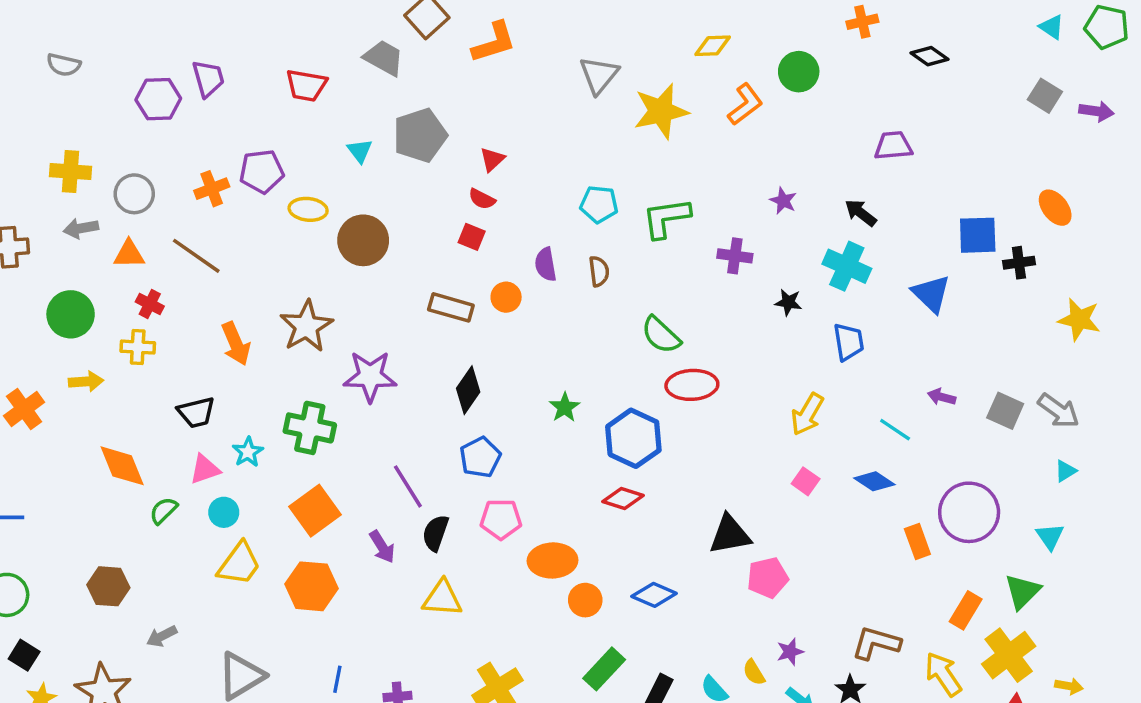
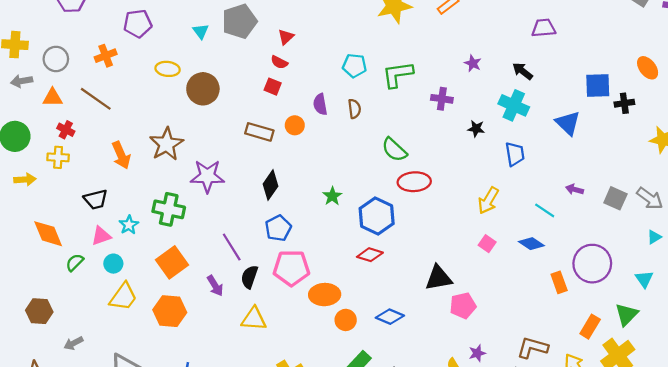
purple pentagon: (262, 171) -> (138, 24), moved
pink pentagon: (501, 519) -> (291, 268), size x1.4

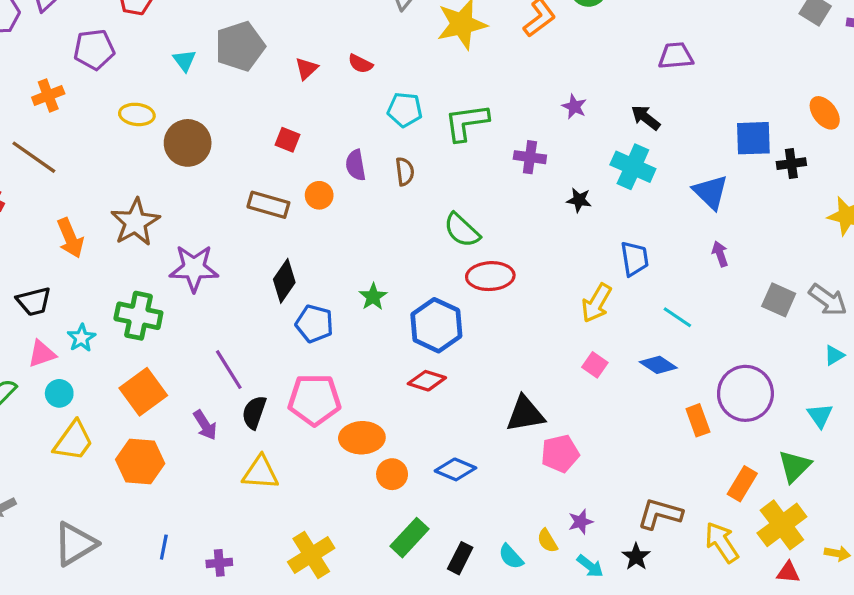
red semicircle: (279, 62) -> (360, 64), moved
blue trapezoid: (515, 154) -> (635, 259), moved
purple arrow: (575, 189) -> (720, 254), moved, turned 56
blue pentagon: (278, 228) -> (314, 324), moved, turned -30

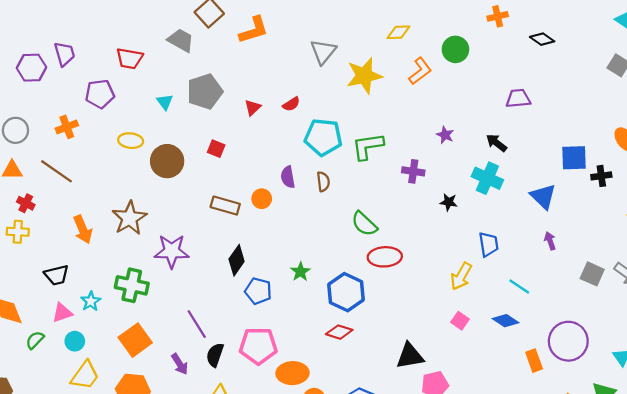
red semicircle: (360, 64) -> (291, 104), turned -60
cyan pentagon: (405, 110) -> (323, 137), size x1.5
red square: (287, 140) -> (216, 149), moved

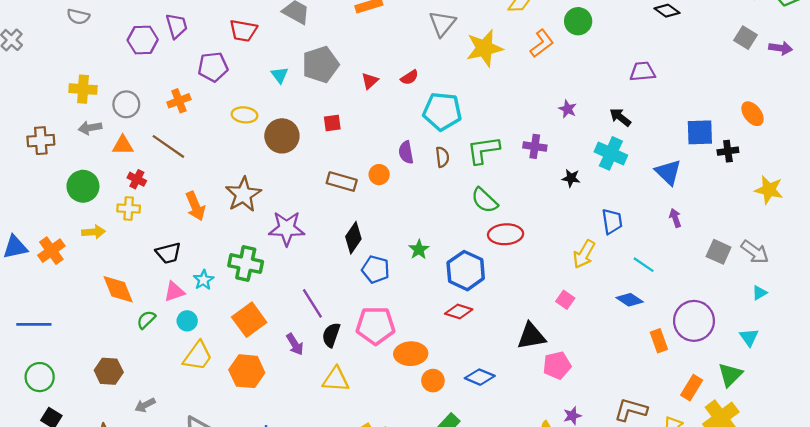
green L-shape: (368, 146) -> (483, 150), moved
red square: (216, 149) -> (332, 123), turned -30
pink square: (460, 321) -> (565, 300), moved

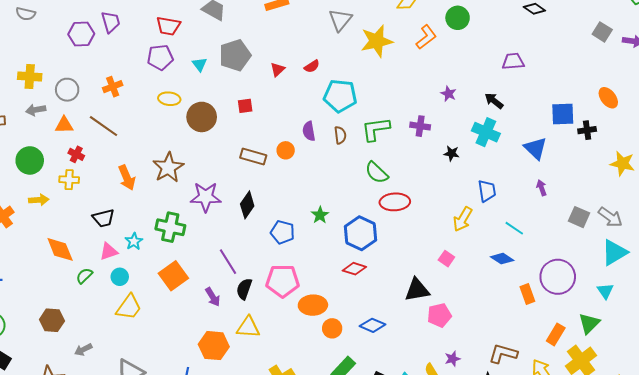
purple pentagon: (213, 67) -> (160, 57), moved
black diamond: (353, 238) -> (247, 205), moved
cyan triangle: (760, 293) -> (614, 252), size x2.0
orange hexagon: (247, 371) -> (214, 346), moved

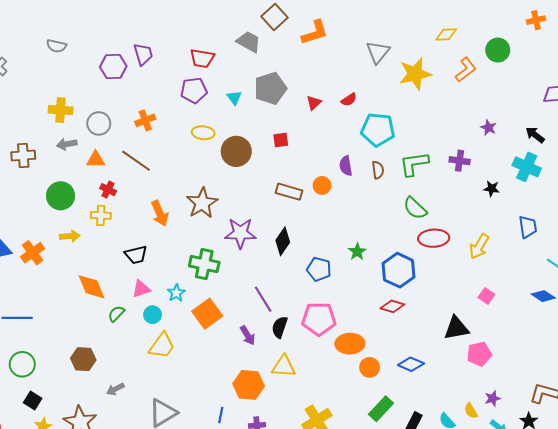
yellow arrow: (463, 219) -> (479, 246), moved
cyan star: (134, 241) -> (176, 293), moved

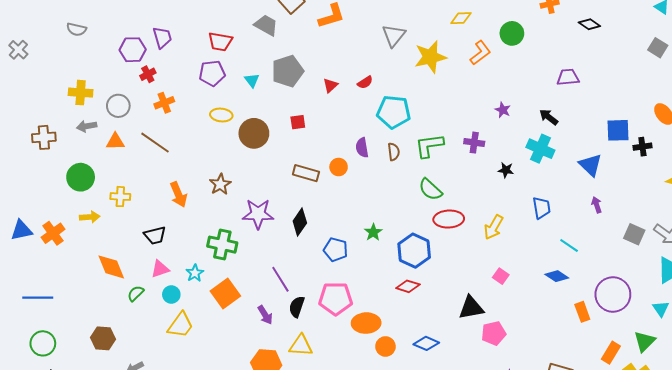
red cross: (108, 190) -> (148, 74), moved, turned 35
brown star: (202, 203) -> (220, 184), size x0.7

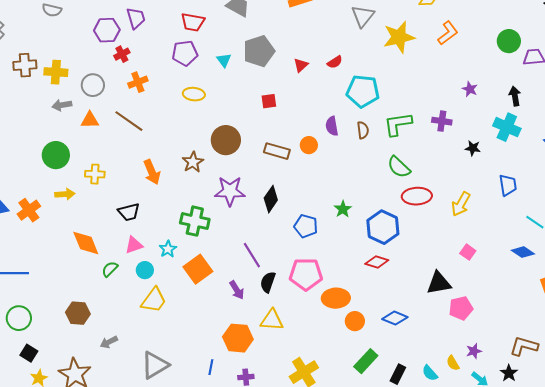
green circle: (512, 33) -> (509, 41), moved
black arrow: (549, 117) -> (515, 96), turned 42
brown circle: (254, 133) -> (226, 140), moved
brown cross: (44, 137) -> (25, 65), moved

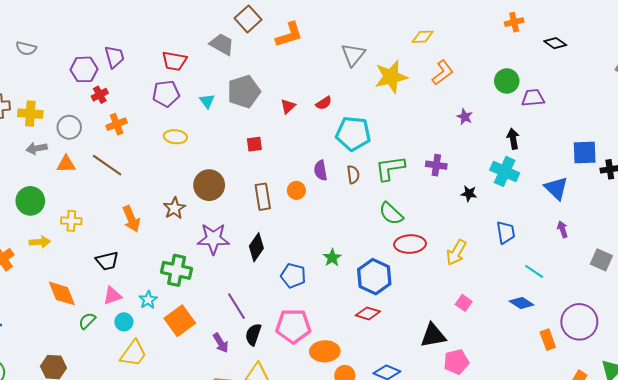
purple star: (470, 89) -> (465, 117), moved
brown rectangle: (277, 151) -> (263, 197), turned 65

